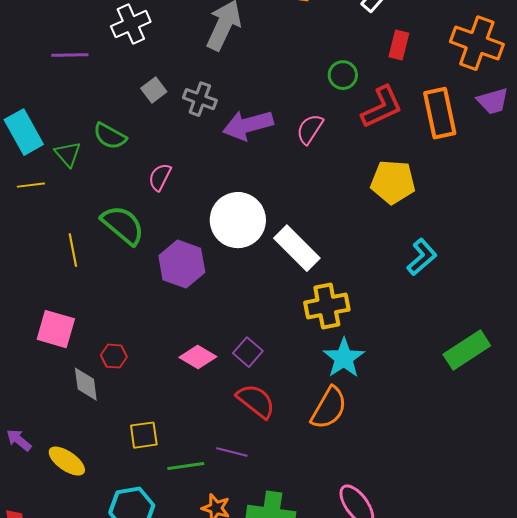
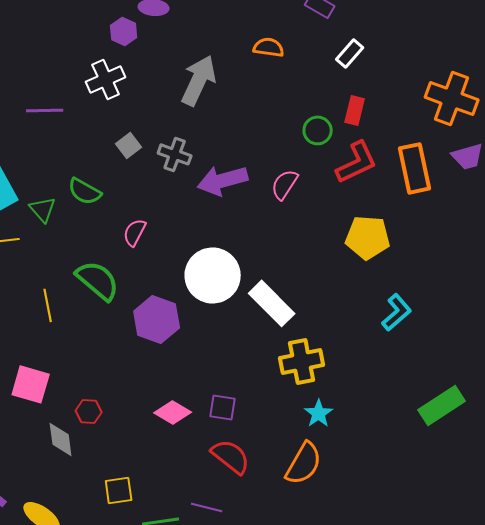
red rectangle: (399, 45) -> (355, 110), moved
purple square: (248, 352) -> (223, 407), turned -32
cyan star: (344, 358) -> (319, 413), size x0.7

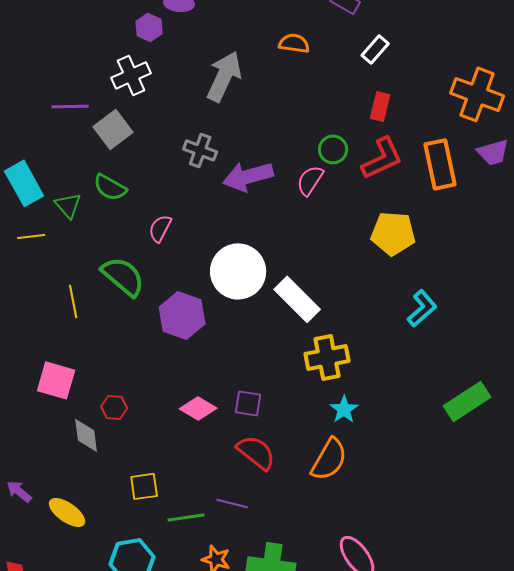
green circle: (318, 130) -> (333, 149), moved
gray square: (129, 145) -> (113, 129), moved, size x1.5

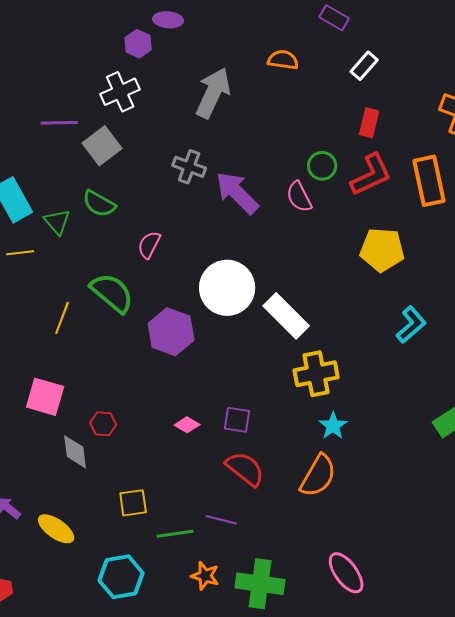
purple arrow: (248, 176) -> (237, 193), turned 60
pink semicircle: (310, 180) -> (299, 197), turned -60
yellow line: (73, 301) -> (62, 318), turned 32
pink diamond: (198, 408) -> (187, 425), size x0.7

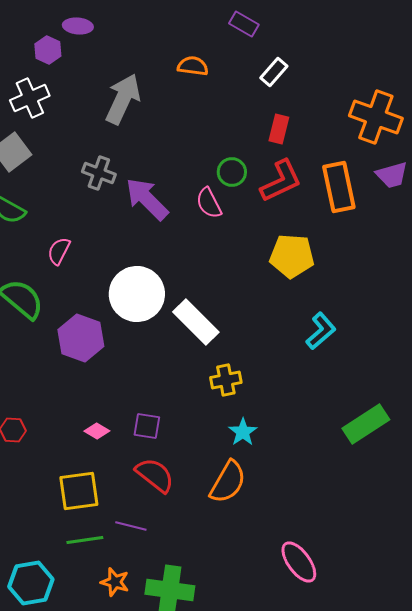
yellow cross: (316, 374) -> (226, 380), size x0.7
yellow square: (133, 503) -> (79, 491), moved, size x1.4
pink ellipse: (346, 573) -> (299, 562), moved

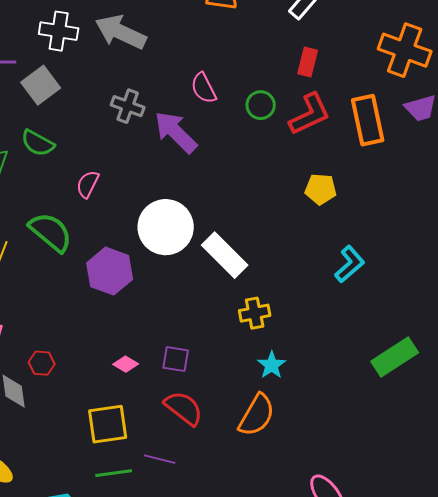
white cross: (30, 98) -> (59, 31), turned 33
gray arrow: (123, 99) -> (121, 32), moved, turned -90
pink semicircle: (209, 203) -> (204, 88), moved
yellow pentagon: (292, 256) -> (321, 189), size x0.7

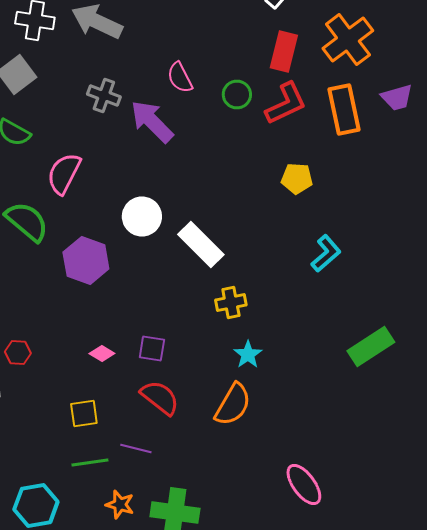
orange cross: (405, 50) -> (348, 40), moved, turned 33
red rectangle: (308, 62) -> (284, 52), size x1.4
pink semicircle: (88, 184) -> (64, 174), size x1.5
white circle: (166, 227) -> (142, 216), size x0.7
yellow square: (108, 424) -> (84, 414), size x0.7

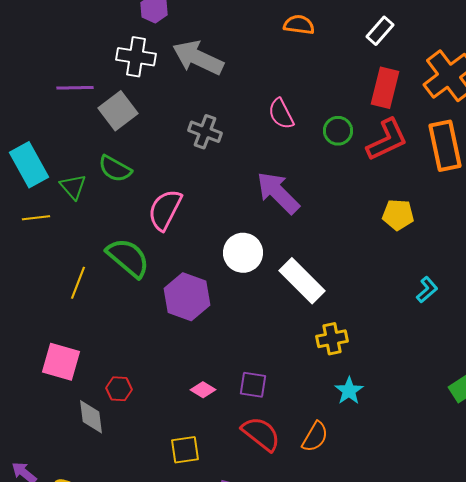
purple arrow: (152, 122) -> (278, 193), moved
cyan L-shape: (326, 254) -> (427, 290), size x0.7
orange semicircle: (233, 404) -> (315, 437), moved, size x0.7

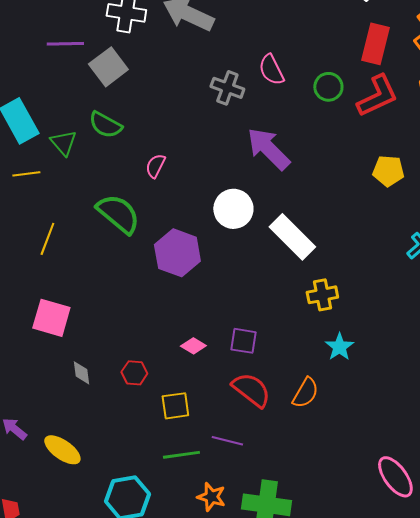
gray cross: (205, 132) -> (227, 88), moved
pink semicircle: (165, 210) -> (155, 166), size x0.6
yellow line: (78, 283) -> (47, 239), moved
red hexagon: (119, 389) -> (134, 373), moved
gray diamond: (91, 417) -> (81, 373), size x0.7

